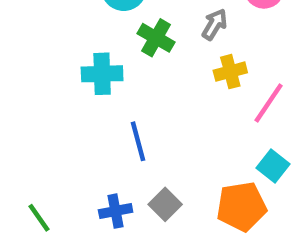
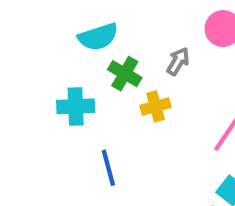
yellow cross: (230, 72) -> (155, 106), moved

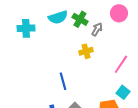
green cross: (125, 74) -> (80, 19), moved
cyan cross: (76, 106) -> (26, 28), moved

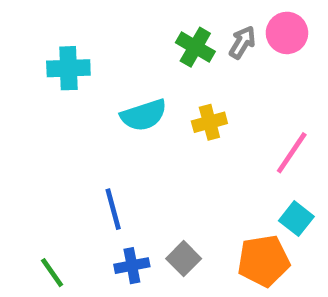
cyan semicircle: (58, 17) -> (144, 115), moved
gray arrow: (97, 29) -> (242, 42), moved
blue line: (63, 81) -> (113, 209), moved

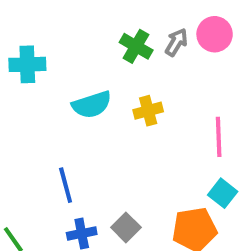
pink line: (292, 153) -> (219, 137), turned -36

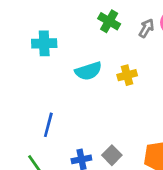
green cross: (136, 46) -> (109, 21), moved
blue line: (66, 185) -> (48, 125), moved, turned 30

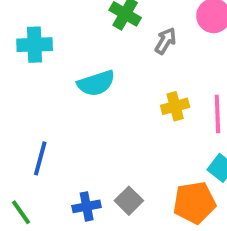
gray arrow: (146, 28) -> (165, 41), moved
yellow cross: (127, 75) -> (175, 106), moved

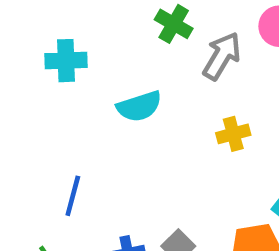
gray arrow: (165, 41) -> (222, 56), size x1.5

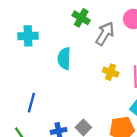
cyan semicircle: (139, 106) -> (64, 59), turned 110
yellow cross: (233, 134) -> (111, 72), turned 35

